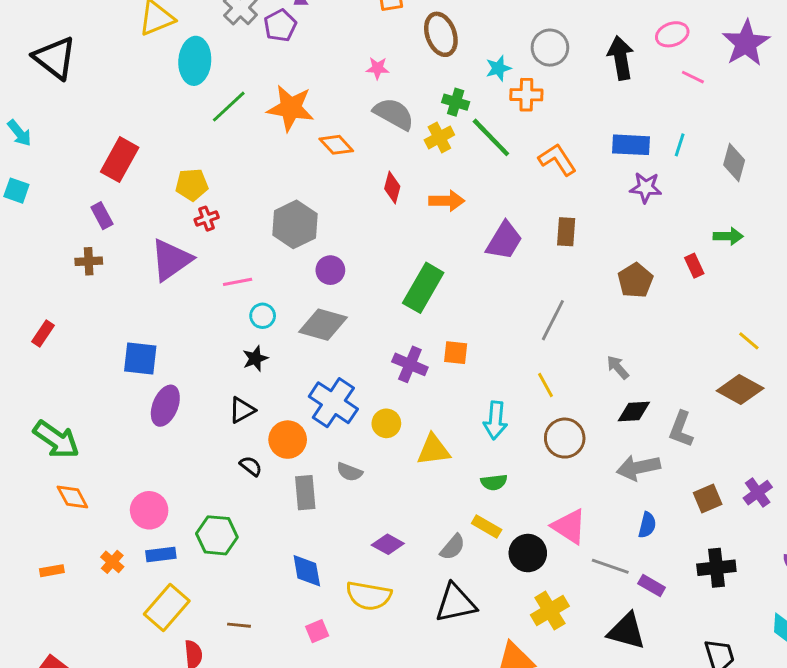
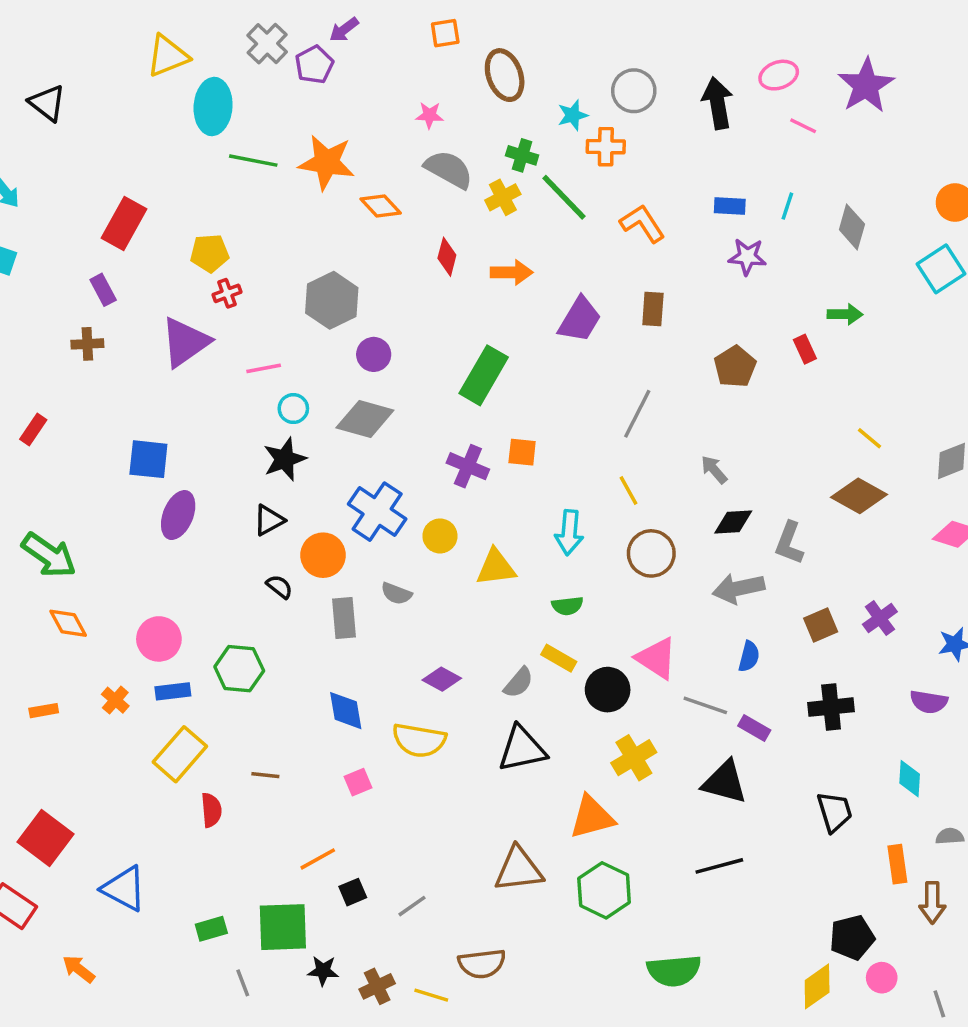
black triangle: (55, 58) -> (47, 103), size x0.7
green line: (229, 107) -> (253, 161), turned 54
blue rectangle: (631, 145) -> (730, 206), size x0.7
black star: (255, 359) -> (285, 459), size x1.4

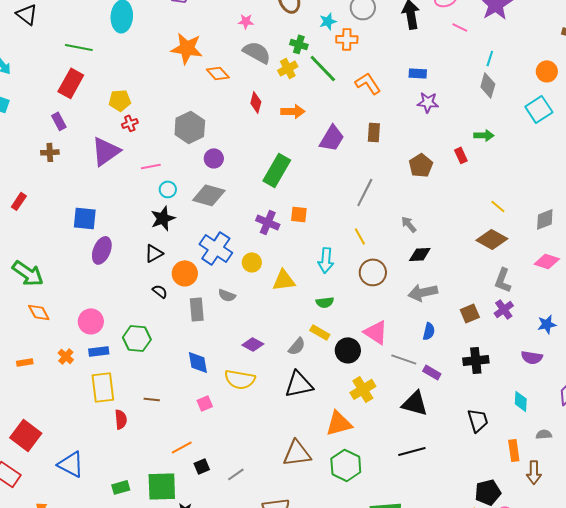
green line: (253, 161) -> (79, 47), moved
cyan line: (787, 206) -> (490, 58), moved
gray L-shape: (789, 543) -> (503, 280), moved
yellow rectangle: (180, 754) -> (103, 387), turned -48

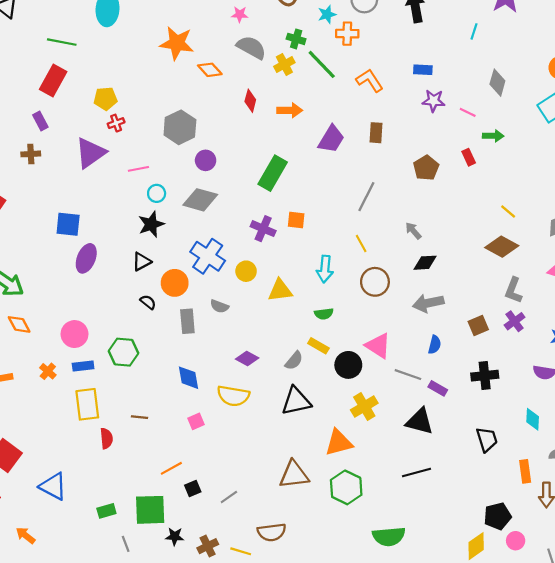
pink line: (460, 27) -> (468, 112), moved
cyan line: (490, 58) -> (474, 31), moved

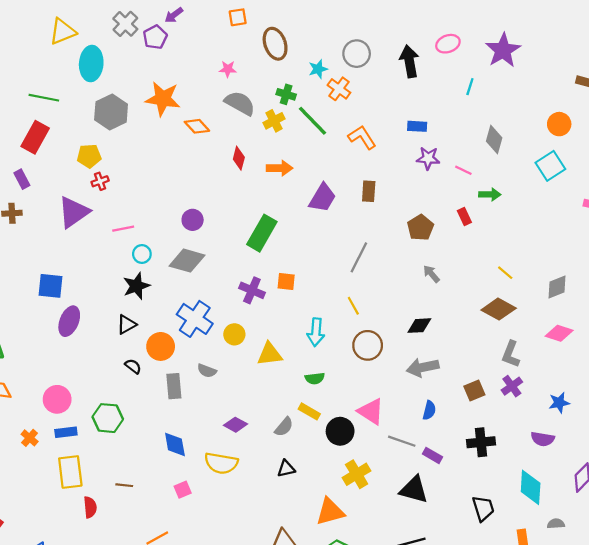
orange cross: (347, 34) -> (339, 89), turned 35
gray hexagon: (180, 127) -> (111, 112), moved
gray arrow: (413, 231) -> (431, 274), moved
black triangle: (296, 401) -> (286, 469), size x0.6
cyan diamond: (533, 419) -> (531, 487), size x1.5

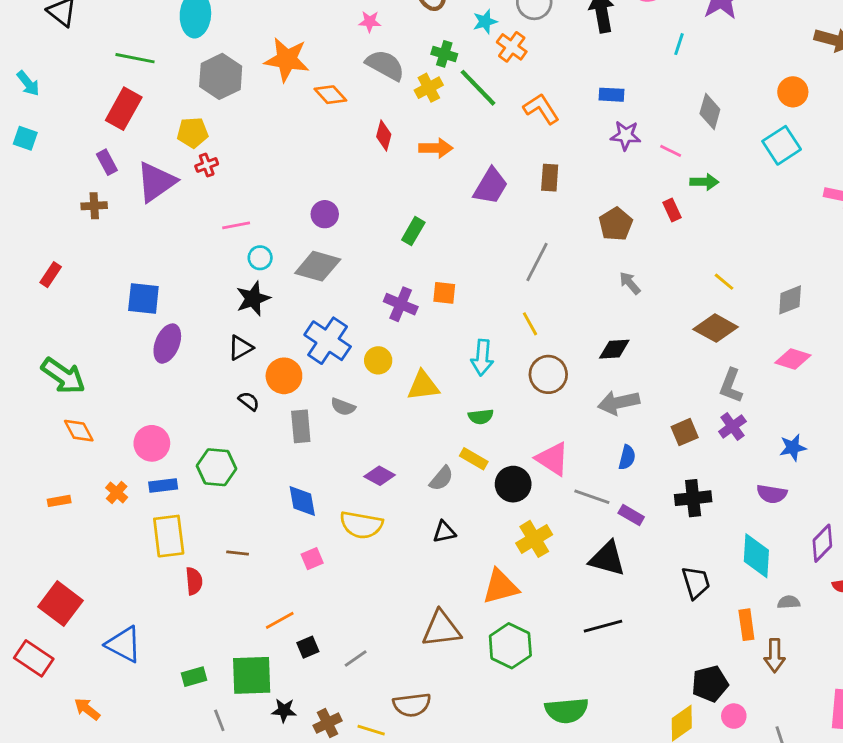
purple triangle: (74, 212) -> (156, 182), moved
green rectangle: (262, 233) -> (413, 231), size x0.6

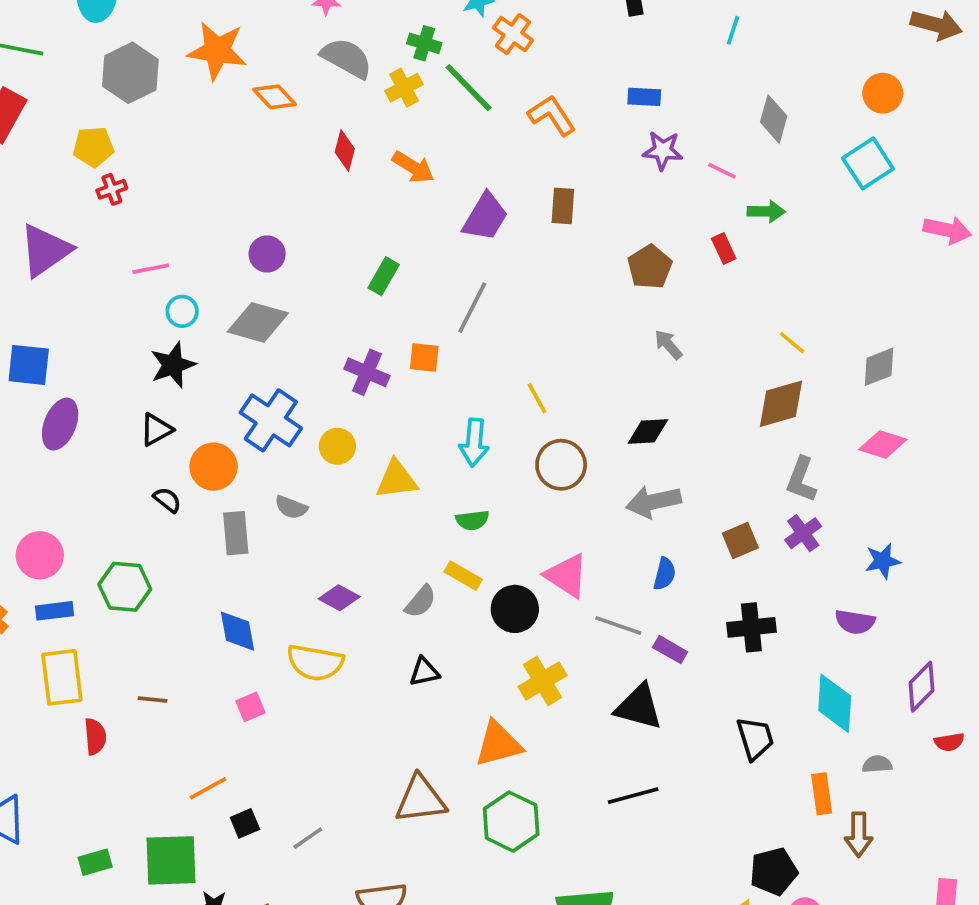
orange arrow: (436, 148) -> (413, 167), turned 32
purple triangle: (156, 182) -> (45, 250), moved
gray line: (537, 262) -> (472, 308), moved
brown diamond: (716, 328) -> (781, 404), turned -45

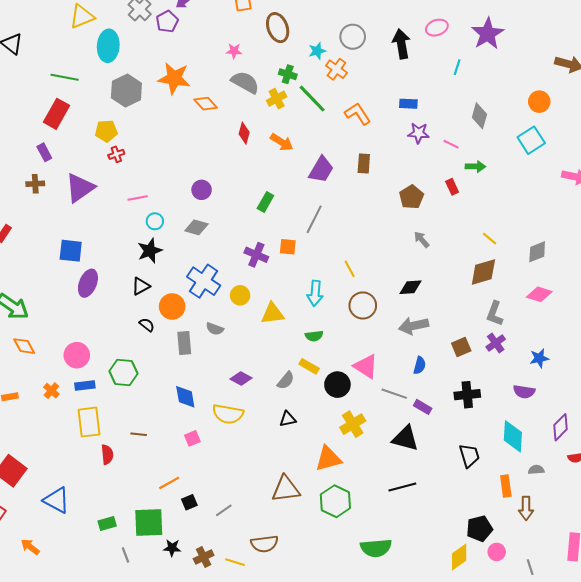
gray diamond: (258, 322) -> (196, 227), size x0.7

